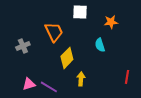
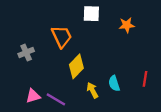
cyan semicircle: (100, 45) -> (114, 83), moved
red line: (127, 77) -> (145, 79), moved
yellow arrow: (81, 79) -> (92, 90), turned -32

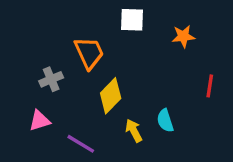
gray cross: (26, 53) -> (51, 79), moved
red line: (145, 79) -> (210, 86), moved
pink triangle: (33, 96) -> (40, 121), moved

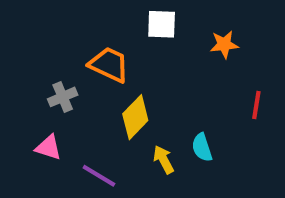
orange trapezoid: (89, 53) -> (109, 65), turned -40
pink triangle: (40, 121) -> (48, 147), turned 35

